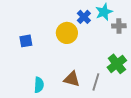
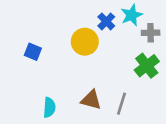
blue square: (26, 41) -> (33, 52), turned 32
green cross: (117, 64) -> (147, 66), moved

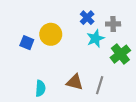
cyan star: (132, 15) -> (95, 38), moved
gray cross: (151, 33) -> (113, 24), moved
yellow circle: (85, 42) -> (51, 34), moved

